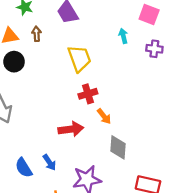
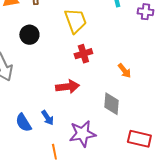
black circle: (14, 62) -> (29, 35), moved
orange arrow: (104, 116) -> (124, 71), moved

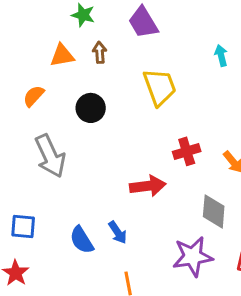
red cross: (83, 54) -> (187, 151), moved
purple star: (82, 134) -> (193, 256), moved

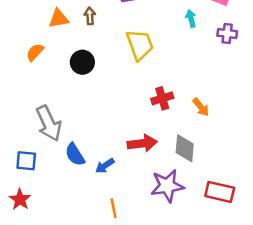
gray arrow: (50, 156) -> (49, 123), moved
red arrow: (148, 186) -> (142, 143), moved
blue arrow: (118, 232) -> (105, 166), turned 90
blue semicircle: (82, 240) -> (75, 155), moved

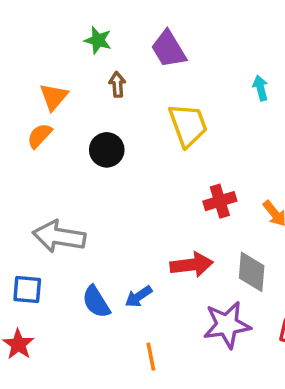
orange triangle: (59, 19) -> (54, 97), moved, turned -40
gray arrow: (49, 123) -> (59, 236), turned 124
blue semicircle: (75, 155) -> (96, 302), moved

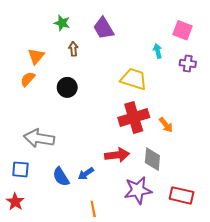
yellow trapezoid: (188, 125) -> (134, 79), moved, turned -52
red cross: (220, 201) -> (134, 118), size x1.6

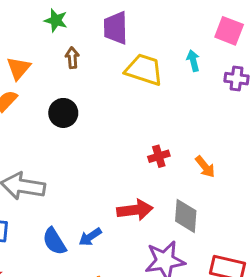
purple trapezoid: (104, 28) -> (116, 28), turned 30
yellow trapezoid: (134, 79) -> (144, 70), moved
red cross: (134, 118) -> (159, 156), size x0.5

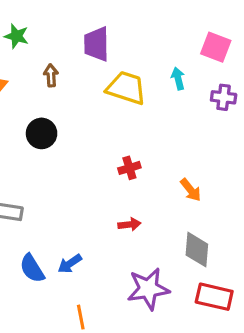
green star: (56, 20) -> (16, 36), moved
red cross: (159, 156) -> (129, 168), moved
red arrow: (135, 210) -> (129, 224), moved, size x0.6
gray diamond: (186, 216) -> (197, 250), moved

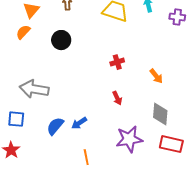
red arrow: (129, 224) -> (117, 98), turned 72
blue semicircle: (32, 268) -> (55, 126), turned 72

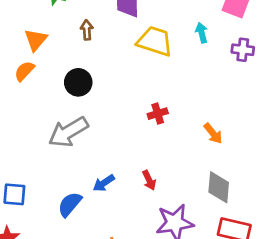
gray arrow: (34, 89) -> (68, 132), moved, turned -40
red arrow: (117, 98) -> (149, 180), moved
blue arrow: (79, 123) -> (104, 183), moved

